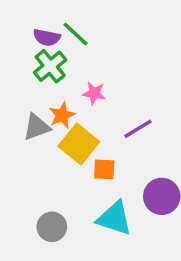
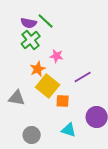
gray triangle: (37, 127) -> (17, 98), moved, turned 30
cyan triangle: (114, 218) -> (69, 130), size x0.7

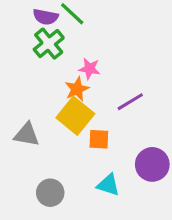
orange star: (38, 69) -> (77, 89), moved

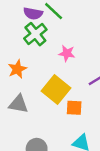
orange star: (77, 89) -> (17, 69), moved

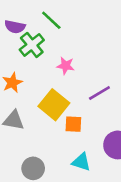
purple semicircle: (33, 13) -> (15, 27), moved

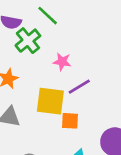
purple line: (99, 93) -> (79, 87), moved
yellow square: (54, 105) -> (50, 101), turned -32

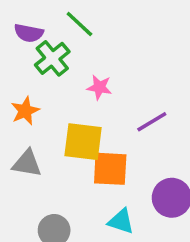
purple line: (79, 87) -> (152, 122), moved
orange square: (70, 121) -> (110, 169), size x1.5

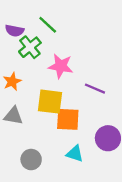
pink star: (99, 87) -> (61, 66), size x1.5
purple line: (152, 122) -> (95, 89), turned 54

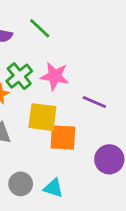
green cross: (30, 47) -> (19, 76), moved
cyan triangle: (75, 154) -> (53, 188), moved

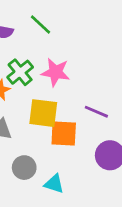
purple line: (94, 102) -> (96, 112), moved
gray circle: (21, 184) -> (24, 168), moved

